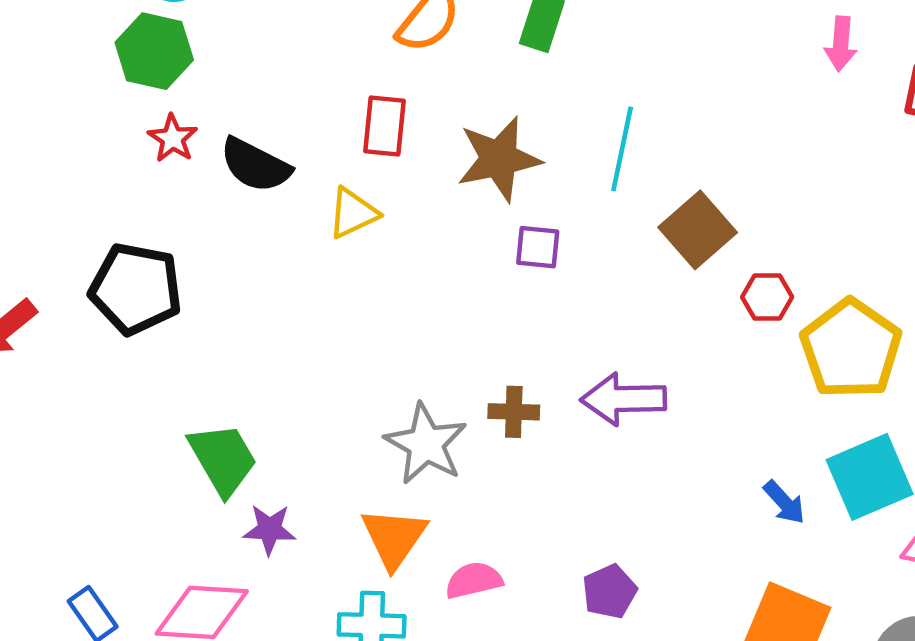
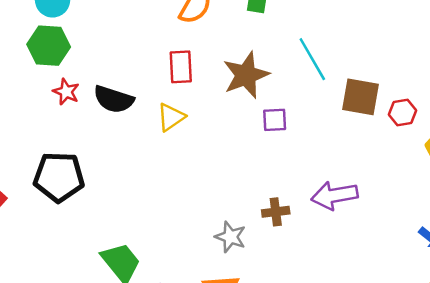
cyan line: (622, 149) -> (312, 59), turned -33
brown square: (698, 230) -> (360, 97), turned -30
red hexagon: (767, 297) -> (403, 113), moved
gray star: (426, 444) -> (230, 237), size x0.7

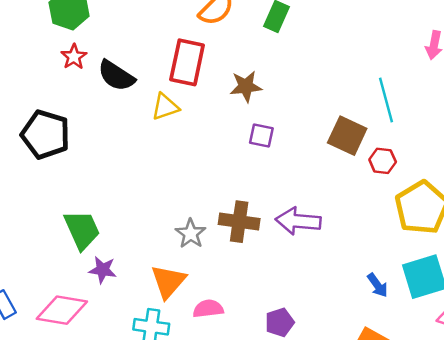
cyan line: (312, 59) -> (386, 100), moved
red rectangle: (181, 67) -> (187, 62), size x1.4
brown star: (246, 75) -> (246, 86), size x0.7
brown cross: (276, 212) -> (239, 222), size x1.5

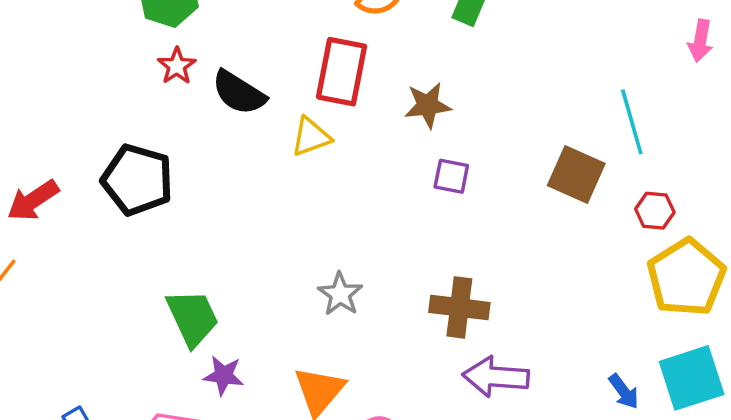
red hexagon: (383, 161) -> (655, 211), moved
purple arrow: (298, 221) -> (496, 377), moved
brown cross: (239, 222) -> (459, 307), moved
gray star: (191, 234) -> (340, 294), moved

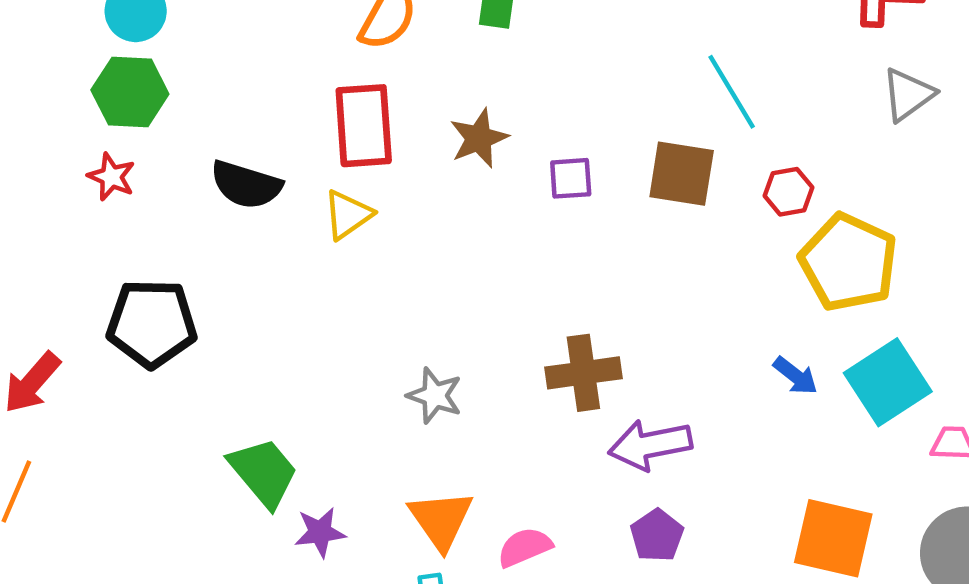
red star: (177, 66) -> (111, 177), moved
purple square: (451, 176) -> (571, 178), moved
blue arrow: (624, 391) -> (796, 376), moved

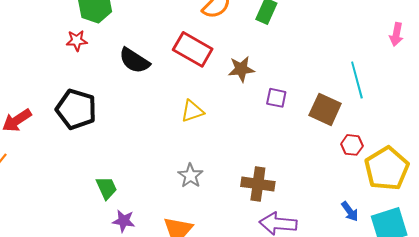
red rectangle: (364, 126) -> (193, 49), turned -72
red star: (111, 177) -> (77, 41), turned 30
red hexagon: (789, 192) -> (352, 145), moved
yellow triangle: (348, 215) -> (192, 111), moved
green trapezoid: (264, 472) -> (107, 188), size x0.7

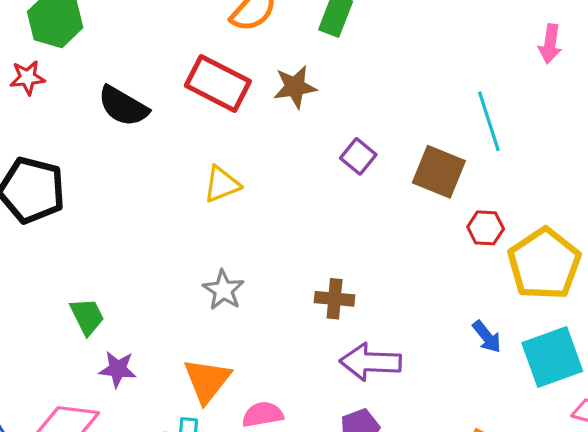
brown star: (241, 69) -> (295, 87), moved
purple square: (276, 98) -> (358, 156), turned 30
brown cross: (258, 184) -> (335, 299), size x0.7

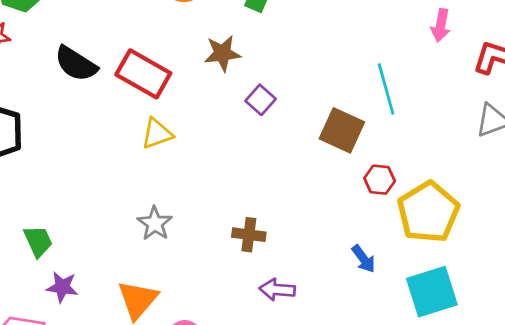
red rectangle: (218, 83) -> (143, 74), moved
purple square: (358, 156) -> (261, 100), moved
blue arrow: (487, 337) -> (364, 259), moved
purple arrow: (370, 362) -> (277, 290), size x0.7

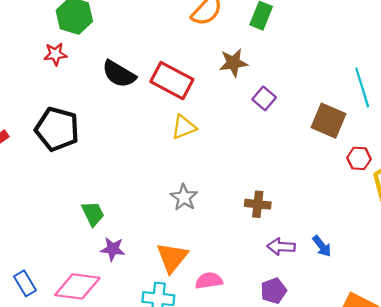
blue arrow: (364, 259) -> (322, 246), moved

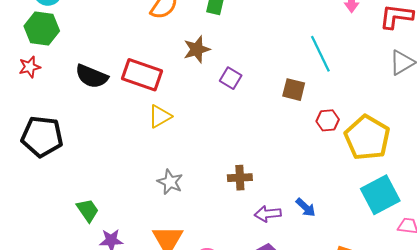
brown square: (328, 121) -> (294, 90), size x0.7

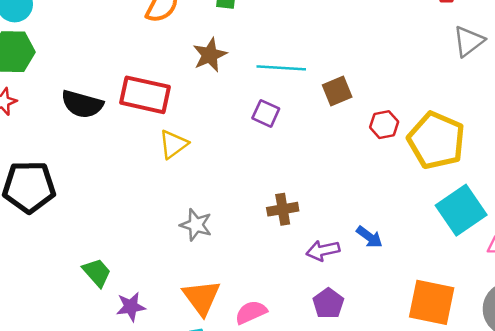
cyan line: (320, 54) -> (281, 68), moved, turned -54
purple square: (231, 78) -> (266, 113), moved
brown square: (294, 90) -> (337, 91), turned -30

